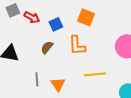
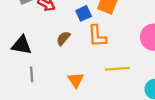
blue square: (56, 24) -> (84, 13), moved
gray line: (37, 79) -> (32, 74), moved

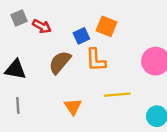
brown semicircle: (63, 38) -> (60, 62), size x1.5
gray line: (32, 74) -> (18, 105), moved

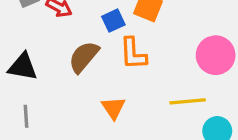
yellow line: (117, 95) -> (188, 101), moved
orange triangle: (73, 107) -> (113, 108), moved

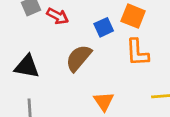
orange L-shape: (133, 54) -> (137, 52), moved

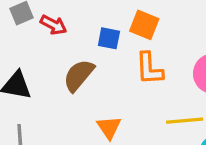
blue square: (104, 27) -> (109, 38), turned 36

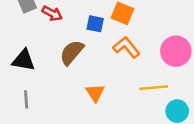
orange L-shape: (149, 69) -> (126, 47), turned 144

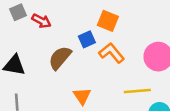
blue square: (95, 24) -> (87, 39), moved, turned -35

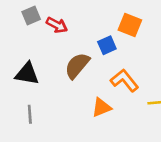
orange L-shape: (112, 53) -> (124, 80), moved
orange triangle: (82, 96) -> (101, 108), turned 42

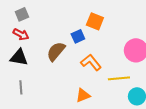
red arrow: (57, 25) -> (21, 34), moved
orange triangle: (101, 108) -> (83, 95), moved

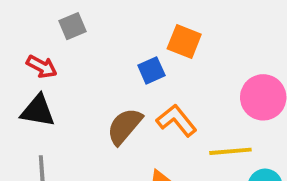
gray square: (22, 14) -> (72, 26), moved
brown semicircle: (56, 51) -> (125, 126), moved

